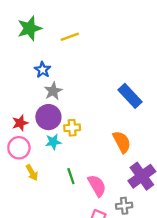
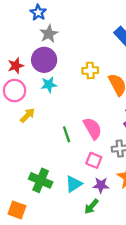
yellow cross: (72, 128) -> (90, 70), moved
yellow arrow: (32, 173) -> (28, 115), turned -105
green line: (71, 176) -> (67, 134), moved

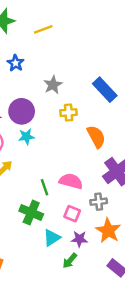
gray star: (49, 34) -> (53, 85), moved
yellow cross: (90, 70) -> (69, 113), moved
pink semicircle: (93, 128) -> (71, 181), turned -45
green cross: (41, 180) -> (31, 212), moved

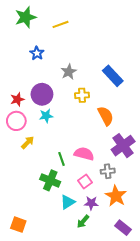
pink square: (72, 214) -> (85, 181), turned 32

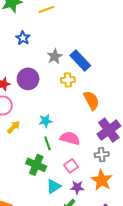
blue rectangle: (113, 76) -> (80, 61), moved
cyan star: (46, 116) -> (45, 121), moved
gray cross: (108, 171) -> (102, 155), moved

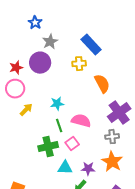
gray star: (55, 56) -> (50, 42), moved
green cross: (36, 165) -> (48, 147), turned -36
pink square: (71, 166) -> (72, 144), moved
cyan triangle: (54, 186) -> (65, 168), turned 35

